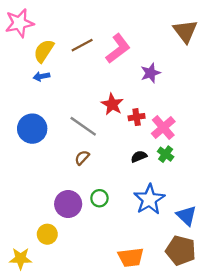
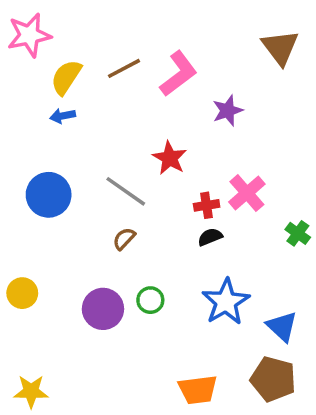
red cross: (137, 117) -> (207, 205), moved
green cross: (166, 154) -> (298, 233), moved
yellow circle: (47, 234) -> (22, 293), moved

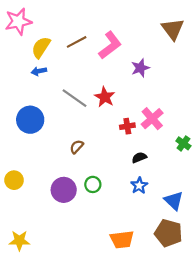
gray line: (126, 191) -> (74, 98), moved
black semicircle: (210, 237) -> (139, 157), moved
blue star: (226, 302) -> (139, 186), size x0.6

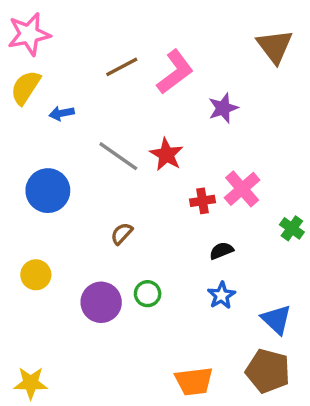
yellow semicircle: (41, 47) -> (26, 87), moved
yellow circle: (14, 180) -> (36, 275), moved

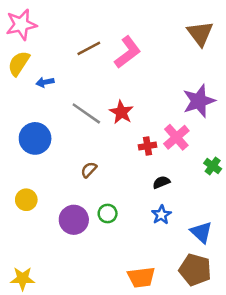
purple star: (223, 108) -> (199, 101), moved, size x1.5

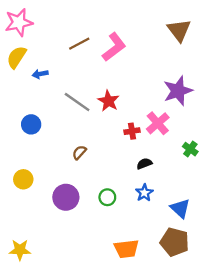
blue circle: (35, 138) -> (31, 124), size x0.7
green circle: (108, 213) -> (107, 197), moved

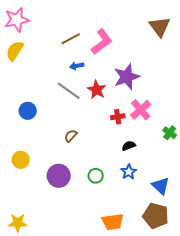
blue arrow: (40, 74) -> (77, 66), moved
purple star: (178, 91) -> (127, 77), moved

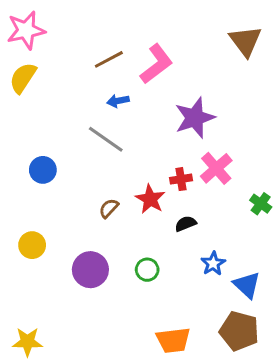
red star: (97, 90) -> (150, 199), moved
black semicircle: (129, 146) -> (186, 224), moved
blue star: (129, 172) -> (213, 264), moved

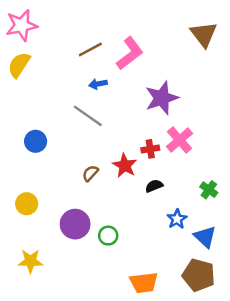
green cross: (261, 204) -> (209, 190), moved
green circle: (147, 270) -> (108, 236), moved
yellow star: (27, 342) -> (30, 261), moved

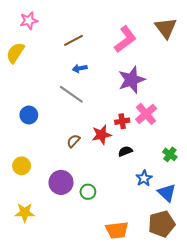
pink star: (22, 25) -> (29, 21), moved, size x0.7
pink L-shape: (130, 53) -> (125, 39), moved
red star: (125, 165) -> (101, 135), turned 30
brown pentagon: (199, 275) -> (162, 224), turned -30

